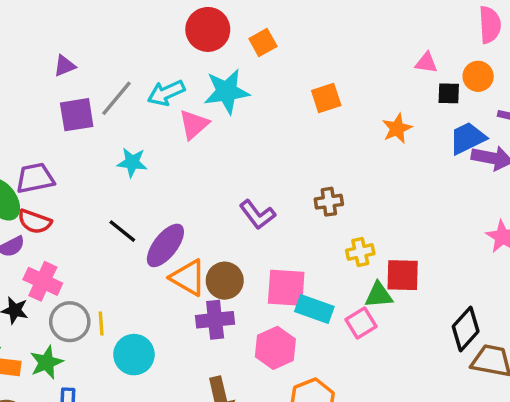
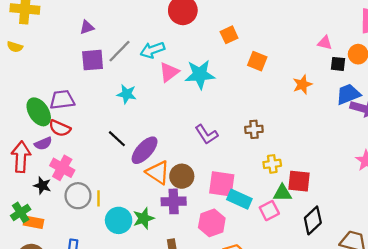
orange square: (263, 42) -> (229, 35), moved
cyan star: (227, 91) -> (200, 74), moved
orange square: (326, 98) -> (257, 61), turned 36
black diamond: (466, 329) -> (313, 220), moved
green star: (46, 362) -> (144, 218), moved

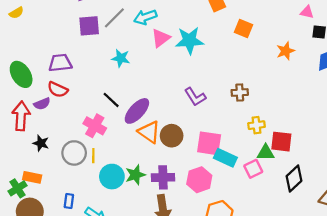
yellow semicircle: (15, 47) -> (16, 13), turned -48
green ellipse: (39, 112) -> (21, 74), moved
pink cross: (62, 168) -> (95, 126), moved
purple cross: (174, 201) -> (163, 177), moved
green cross: (21, 212) -> (17, 188), moved

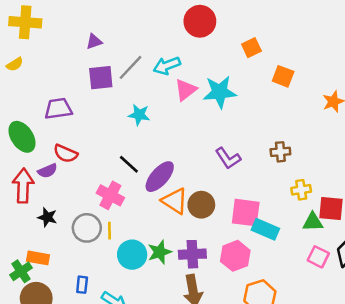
purple trapezoid: (60, 63) -> (58, 109), moved
pink square: (253, 169) -> (318, 257), moved, turned -36

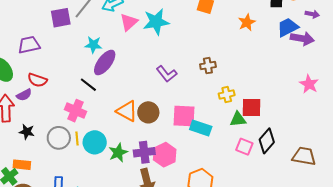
purple ellipse: (160, 177) -> (105, 62), moved
cyan circle: (132, 255) -> (95, 142), moved
pink hexagon: (235, 256) -> (165, 155), moved

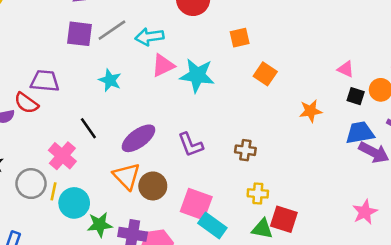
purple trapezoid: (29, 45) -> (45, 81), moved
purple ellipse: (105, 62) -> (138, 138), moved

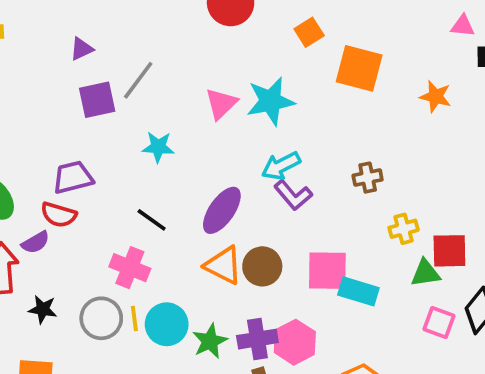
cyan arrow: (149, 37) -> (281, 166), moved
orange square: (265, 74) -> (359, 68), size x1.5
orange star: (311, 111) -> (436, 97), turned -30

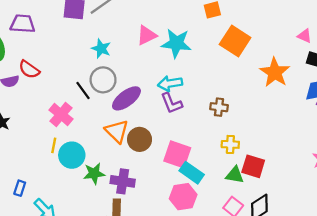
orange star: (436, 97) -> (275, 72), size x1.5
purple trapezoid: (73, 177) -> (23, 24), moved
gray circle: (101, 318) -> (103, 80), moved
pink hexagon: (295, 342) -> (183, 197), moved

